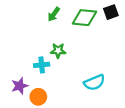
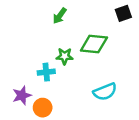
green diamond: (84, 18) -> (94, 44), moved

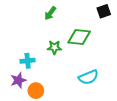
cyan cross: (46, 72) -> (28, 61), moved

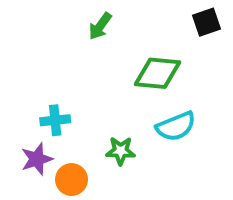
green star: (54, 47) -> (121, 151), moved
cyan semicircle: (88, 77) -> (176, 126), moved

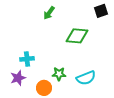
cyan semicircle: (176, 126) -> (86, 78), moved
orange circle: (72, 180) -> (44, 88), moved

